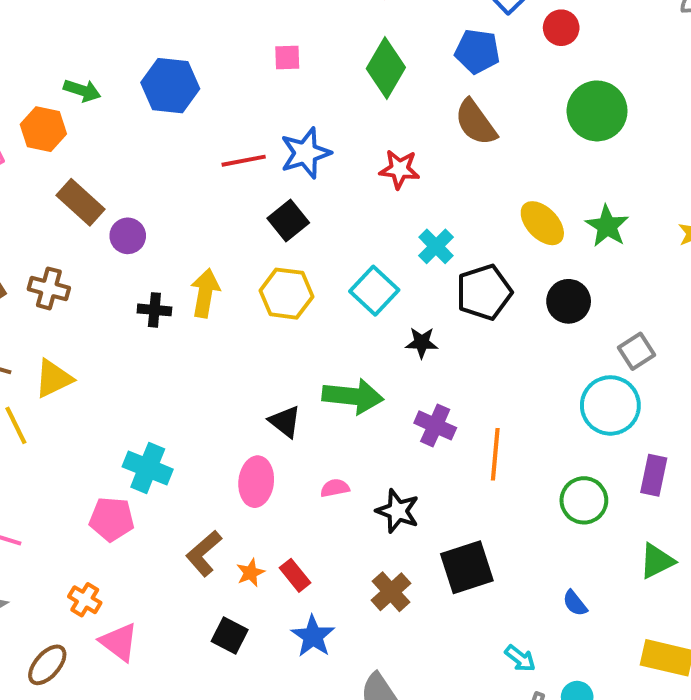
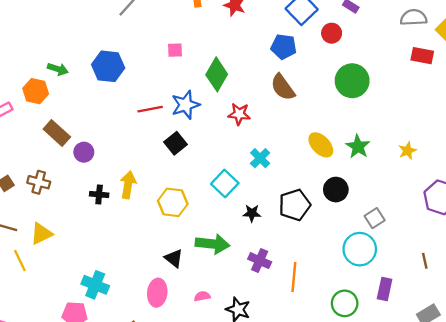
green diamond: (386, 68) -> (217, 74), moved
black pentagon: (484, 292) -> (295, 205), moved
yellow hexagon: (286, 294) -> (173, 202), moved

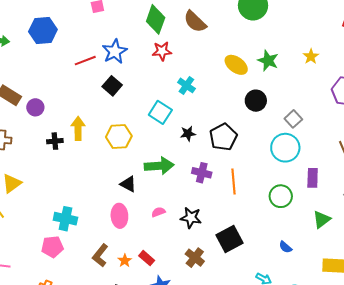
green diamond: (217, 74) -> (156, 19), moved
black pentagon: (295, 205) -> (223, 137), moved

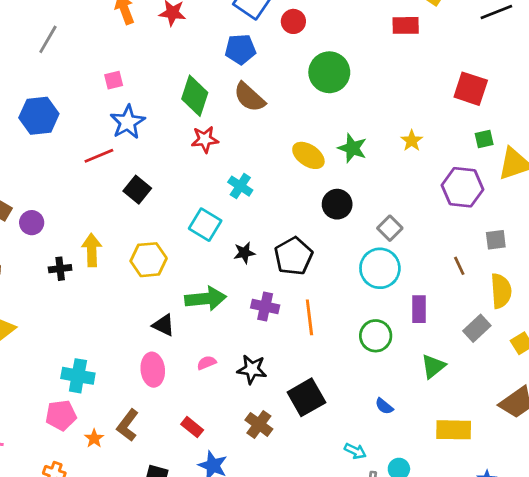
blue star: (115, 51) -> (128, 122), moved
orange star: (125, 261) -> (94, 438), moved

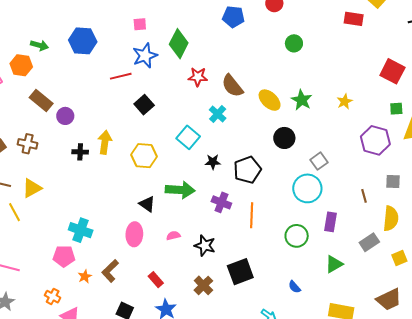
green circle: (329, 72) -> (294, 43), size x0.6
green diamond: (195, 96) -> (179, 44), moved
brown semicircle: (249, 97) -> (232, 86), moved

